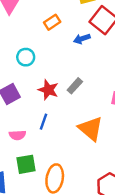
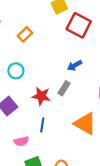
orange rectangle: (52, 22) -> (25, 34), moved
blue arrow: (82, 39) -> (74, 66), moved

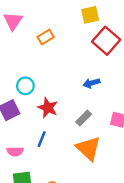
cyan circle: (16, 71) -> (25, 86), moved
gray rectangle: (64, 88) -> (84, 118), moved

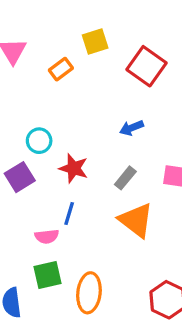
yellow square: (90, 15) -> (95, 41), moved
pink semicircle: (15, 151) -> (47, 236), moved

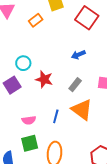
blue line: (69, 213) -> (56, 116), moved

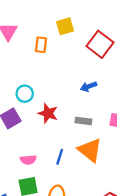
orange rectangle: (36, 20) -> (41, 45), turned -48
gray rectangle: (75, 85) -> (83, 121), turned 56

